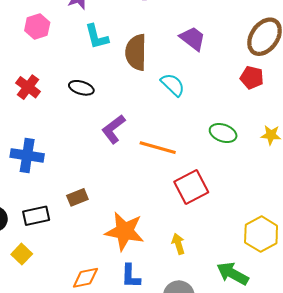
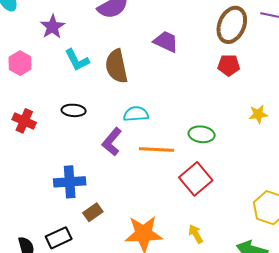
cyan semicircle: (173, 85) -> (136, 114), moved, turned -35
green ellipse: (223, 133) -> (202, 134), moved
blue cross: (27, 155) -> (70, 182), moved

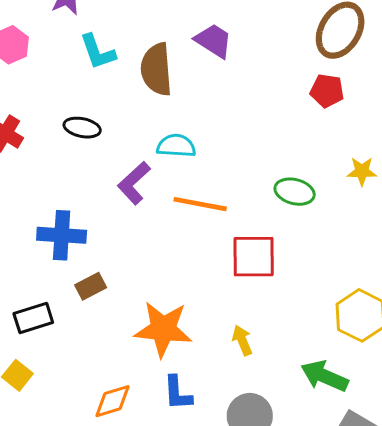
purple trapezoid: (166, 42) -> (214, 41), moved
green ellipse: (202, 134) -> (295, 192), moved
red square: (196, 179) -> (254, 257), turned 32

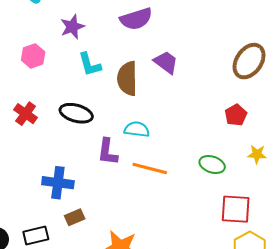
red pentagon: (327, 91) -> (236, 115), moved, turned 30
black ellipse: (82, 128) -> (76, 113), size x1.4
purple L-shape: (134, 183) -> (108, 152), turned -44
red square: (254, 257) -> (236, 209), moved

